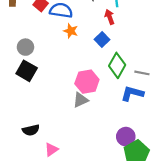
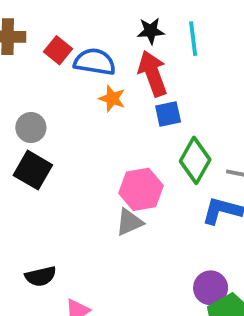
red arrow: (110, 17) -> (153, 73), moved, size x1.6
blue square: (102, 40) -> (168, 114), turned 32

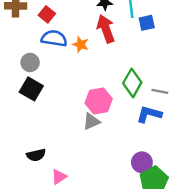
blue semicircle: (95, 62) -> (54, 38), moved
blue square: (168, 114) -> (147, 23), moved

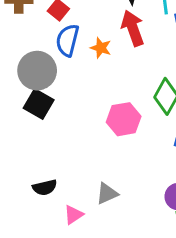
blue semicircle: (54, 38) -> (67, 40), turned -85
gray circle: (30, 62) -> (37, 71), size x1.6
gray triangle: (91, 121) -> (107, 194), moved

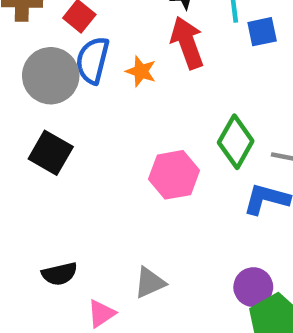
gray circle: (37, 71) -> (51, 76), moved

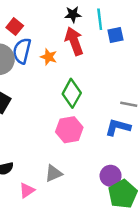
green diamond: (236, 142) -> (72, 93), moved
pink hexagon: (174, 175) -> (69, 130), moved

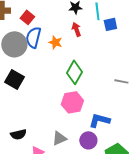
red arrow: (74, 41) -> (76, 29), size x0.6
blue L-shape: (118, 127) -> (99, 120), moved
purple circle: (111, 176) -> (88, 140), moved

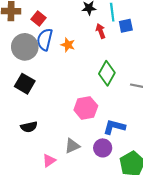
red arrow: (76, 29) -> (101, 31), moved
green diamond: (74, 72) -> (107, 73), moved
black semicircle: (18, 134) -> (29, 127), moved

